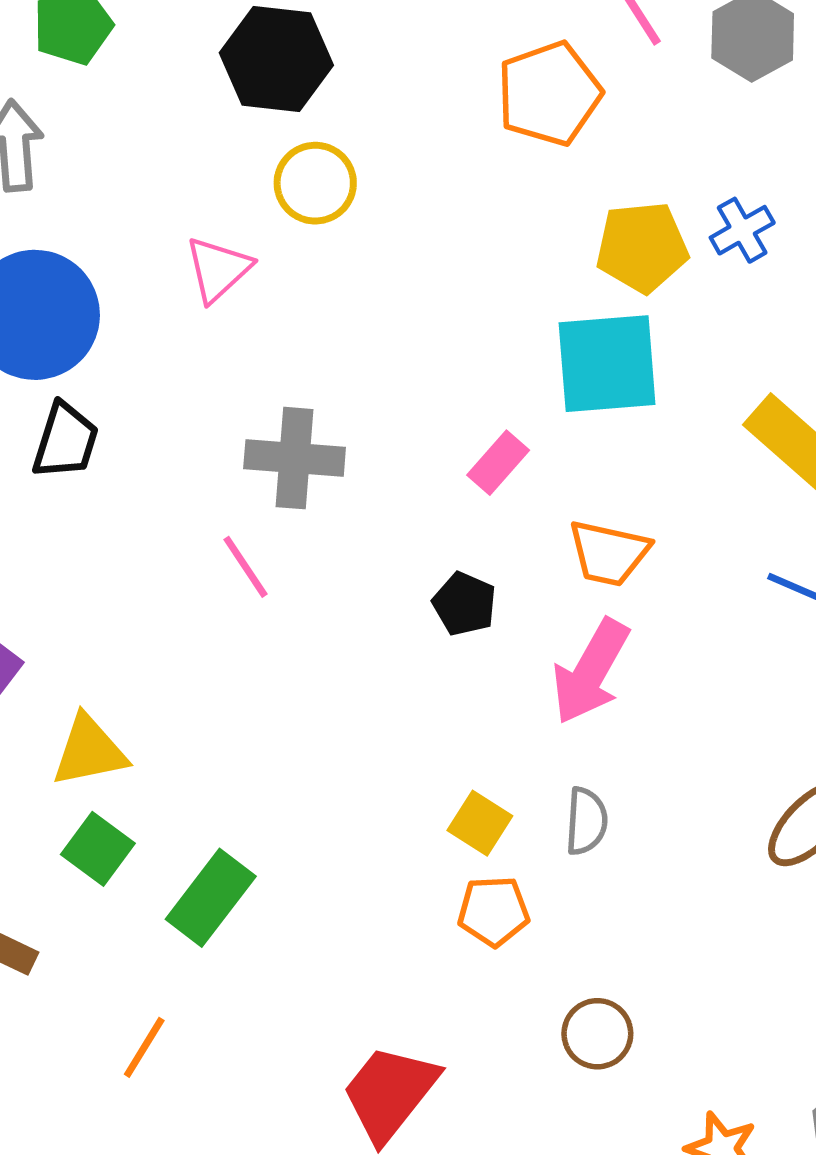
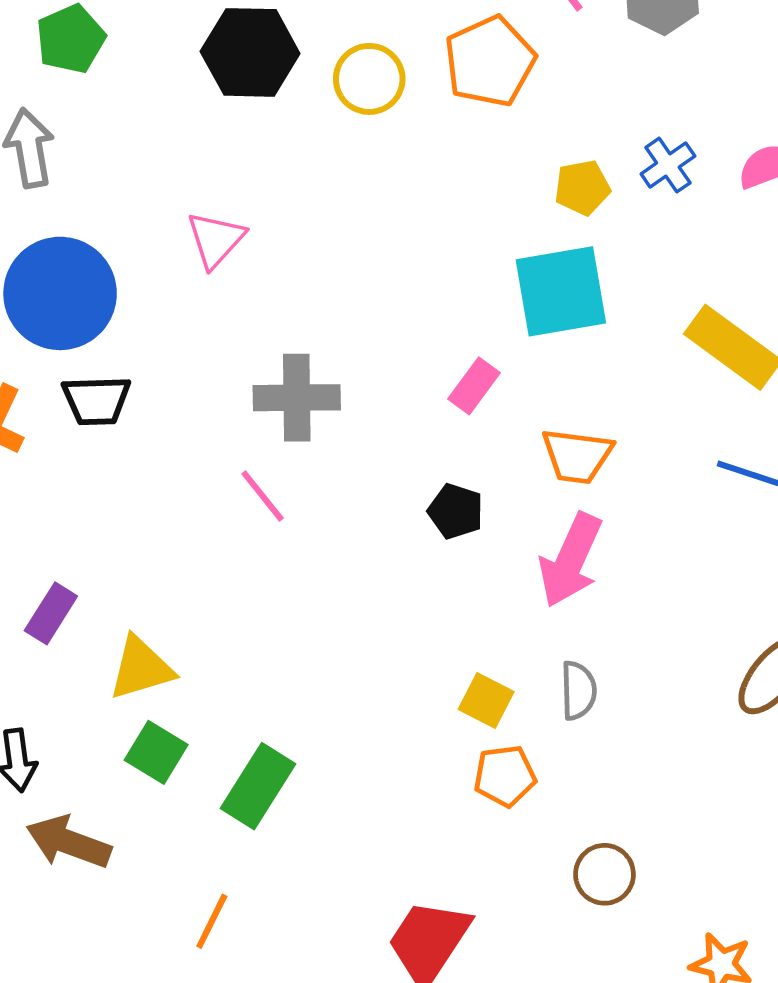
yellow circle: (315, 183) -> (369, 79), moved
yellow pentagon: (642, 247) -> (582, 188), size x0.7
black trapezoid: (65, 441) -> (96, 400), turned 76

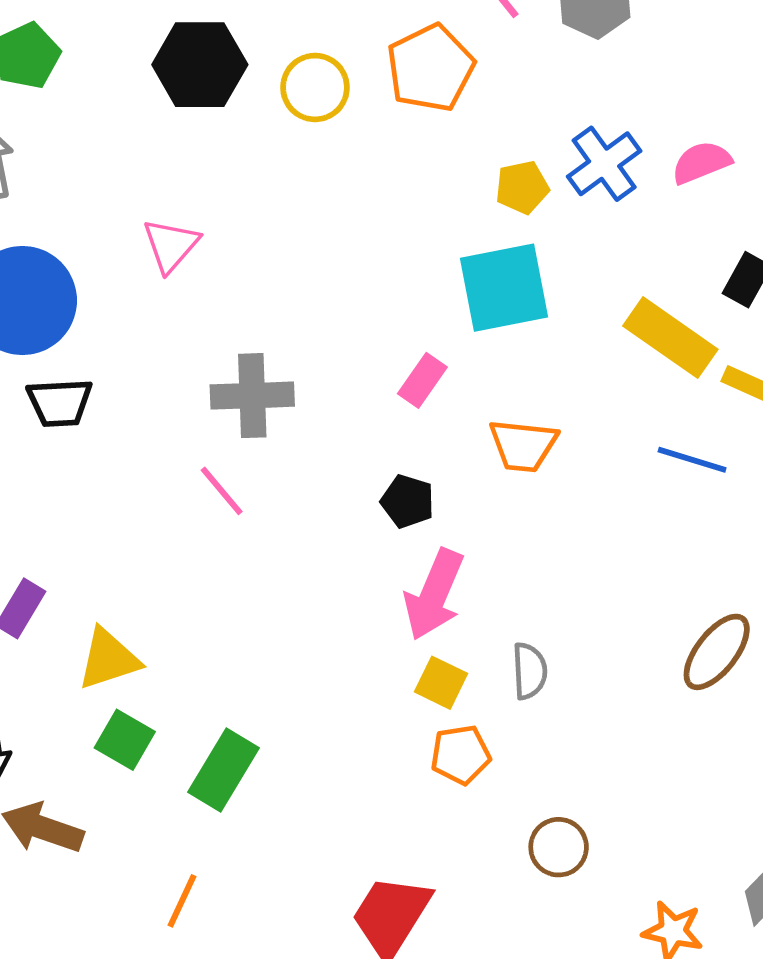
blue cross: (668, 165) -> (604, 164), size x1.4
pink arrow: (571, 560) -> (434, 595), moved

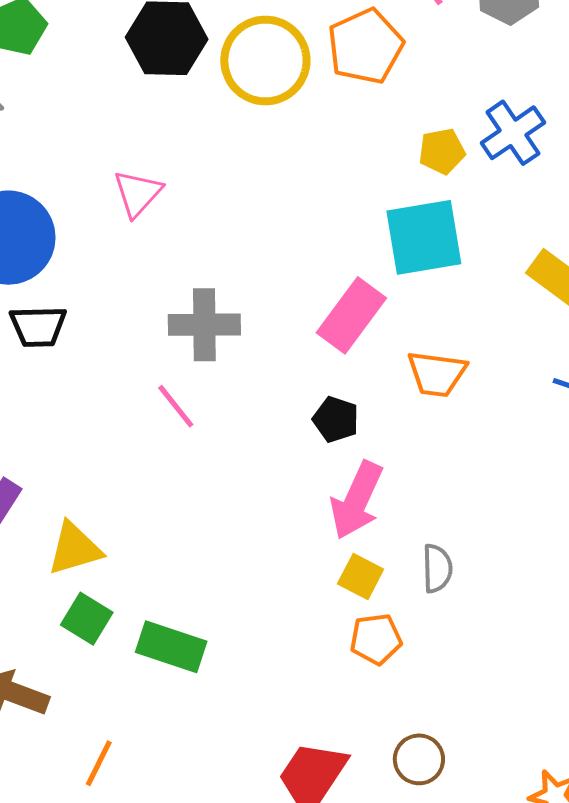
yellow circle: (315, 87) -> (265, 60), size x1.5
pink rectangle: (422, 380) -> (351, 315), size x1.6
green rectangle: (223, 770) -> (171, 647), turned 76
brown circle: (559, 847) -> (419, 759), moved
orange line: (182, 901) -> (99, 763), moved

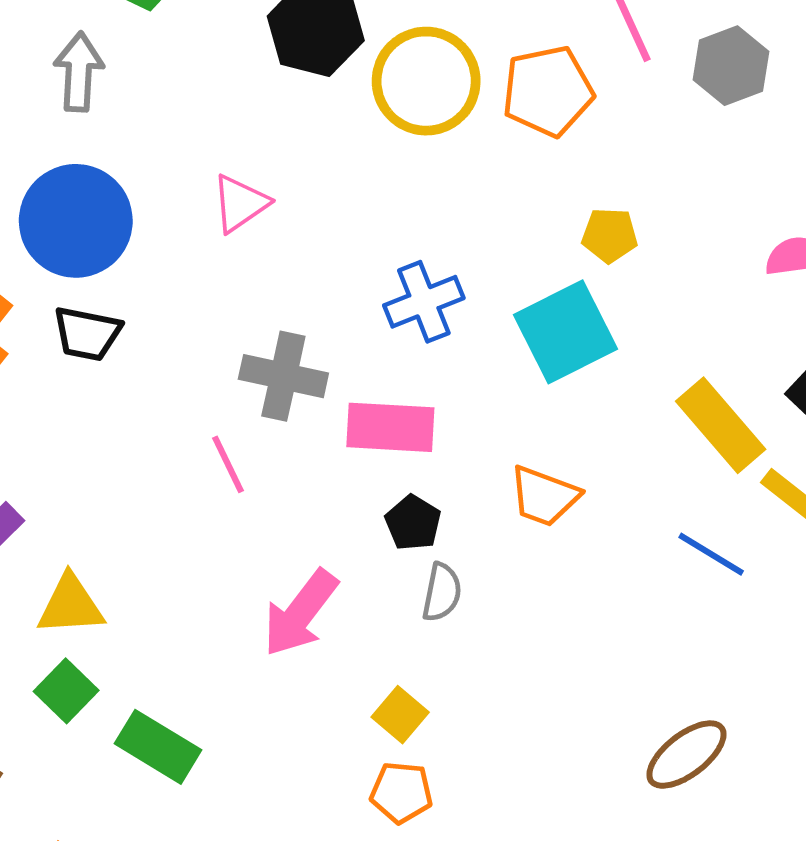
blue cross: (513, 133) -> (424, 302), moved
cyan square: (424, 237) -> (565, 332), turned -30
pink rectangle: (351, 315) -> (390, 427), moved, turned 44
pink arrow: (357, 500) -> (300, 613), moved
gray semicircle: (437, 568) -> (442, 592), moved

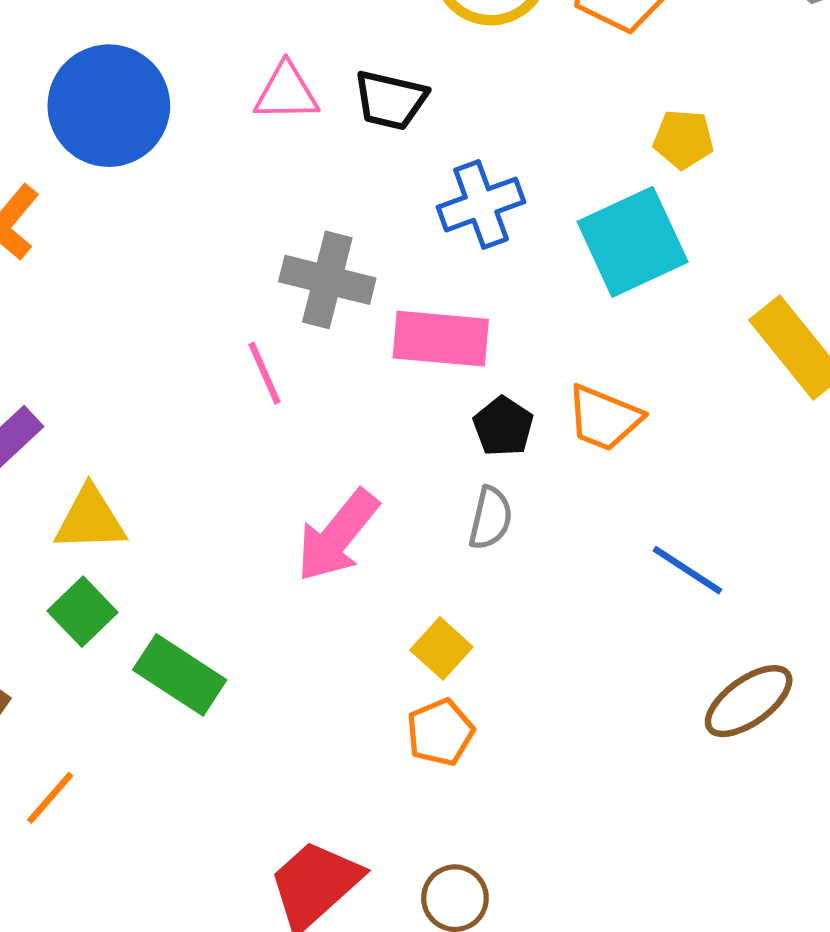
pink triangle: (240, 203) -> (286, 92), turned 32
black trapezoid: (87, 334) -> (390, 100), moved
black pentagon: (413, 523) -> (503, 426), moved
blue line: (711, 554) -> (687, 570), moved
orange pentagon: (401, 792) -> (440, 732), turned -30

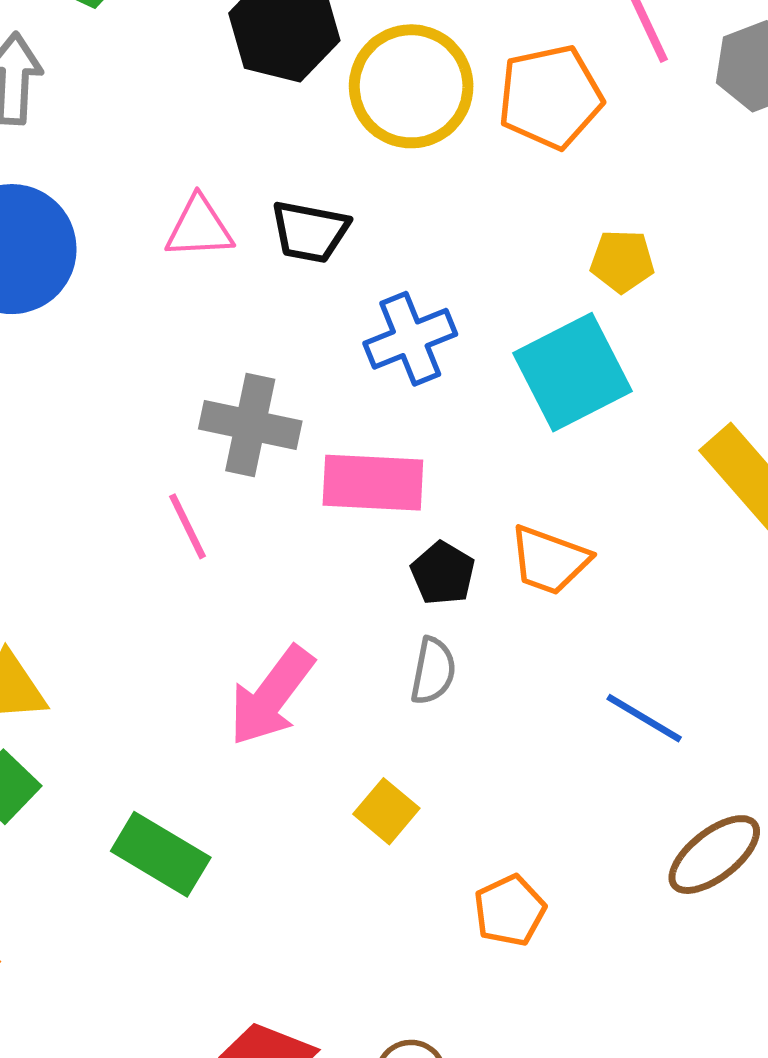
green rectangle: (180, 675) -> (161, 854), moved
orange pentagon: (440, 732) -> (510, 911), moved

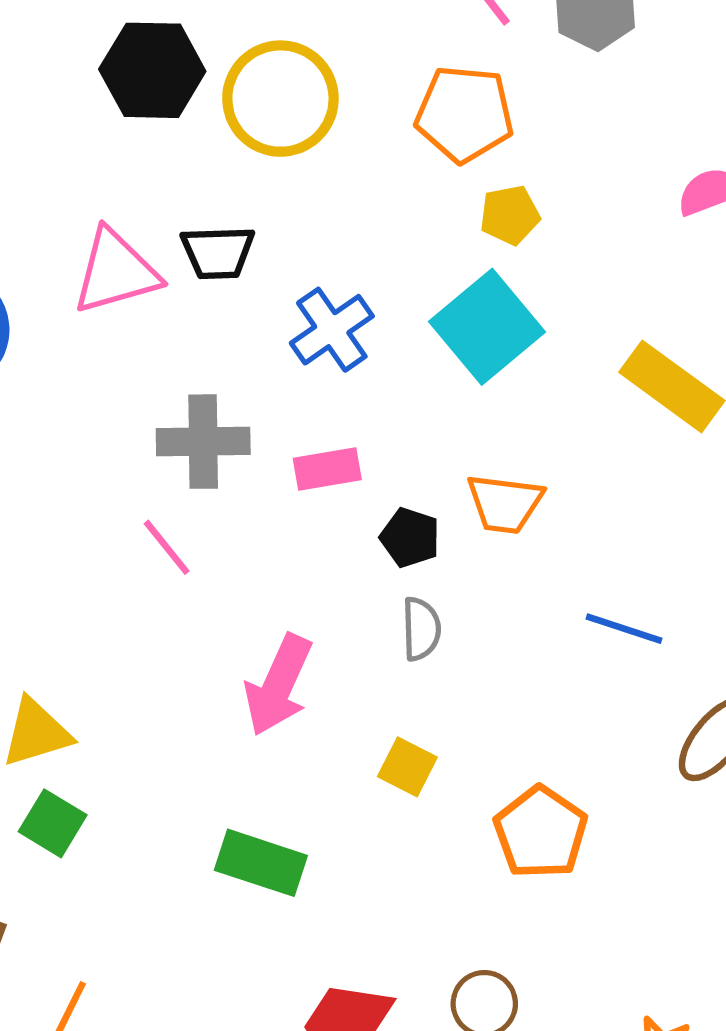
orange pentagon: (550, 97) -> (464, 114), moved, turned 30
pink triangle: (199, 228) -> (116, 272), size x1.4
pink rectangle: (373, 483) -> (327, 469), size x0.7
green rectangle: (161, 854) -> (261, 863), moved
orange pentagon: (510, 911) -> (541, 832), size x1.4

